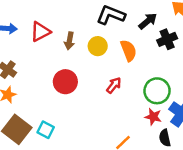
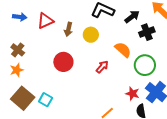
orange semicircle: (129, 50) -> (123, 50), moved, turned -30
green circle: (157, 91) -> (145, 65), moved

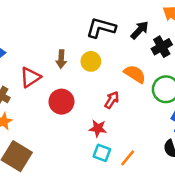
red triangle: (45, 21) -> (30, 77), moved
red star: (132, 94) -> (98, 128), moved
cyan square: (46, 100) -> (102, 153), moved

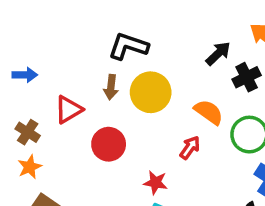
black L-shape: (101, 28) -> (128, 46), moved
yellow circle: (91, 61) -> (151, 92), size x1.5
red arrow: (112, 100) -> (190, 148), moved

